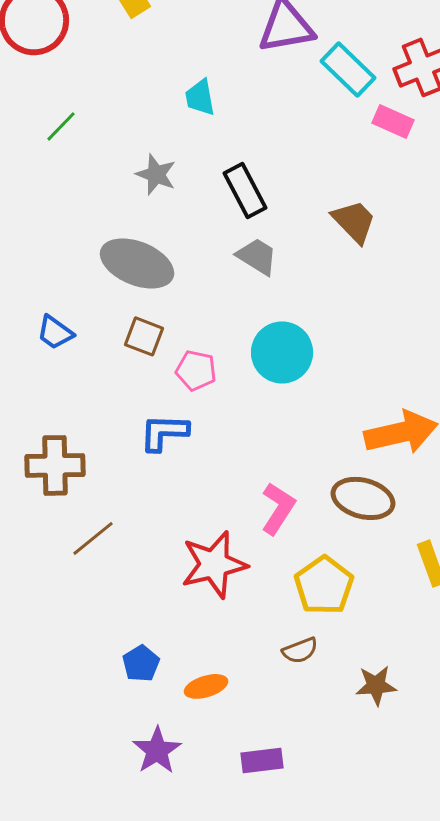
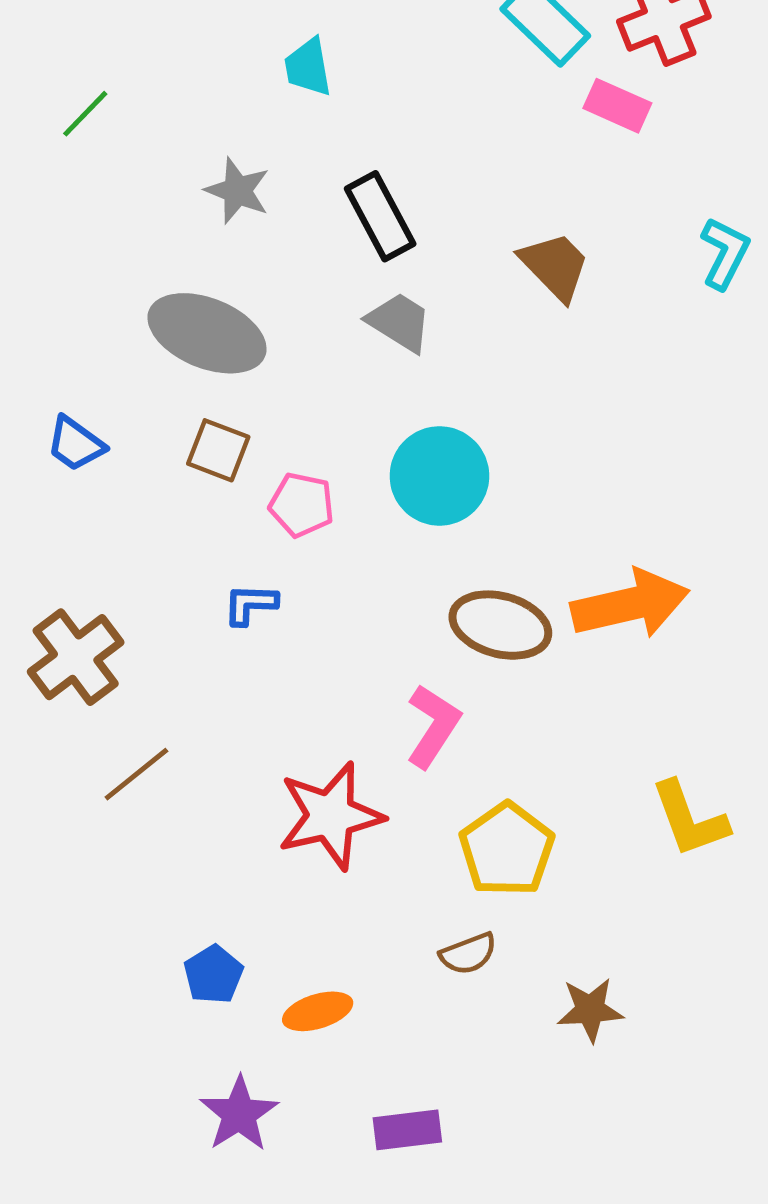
blue L-shape: (164, 432) -> (250, 604), size x0.7
brown cross: (55, 465) -> (76, 657), turned -36
brown ellipse: (363, 498) -> (500, 625), moved

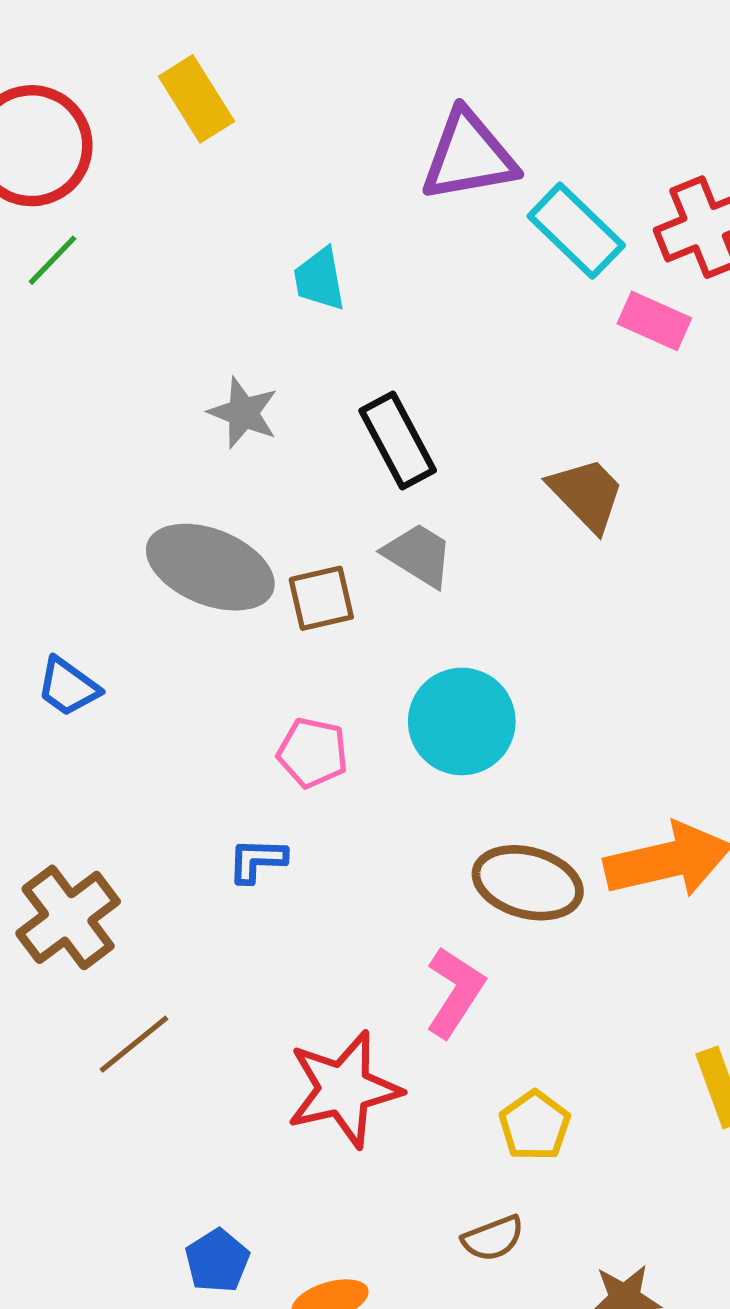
green line: (85, 114) -> (52, 260), moved
brown square: (218, 450) -> (321, 598), moved, turned -34
yellow pentagon: (507, 849) -> (535, 1126), size x0.7

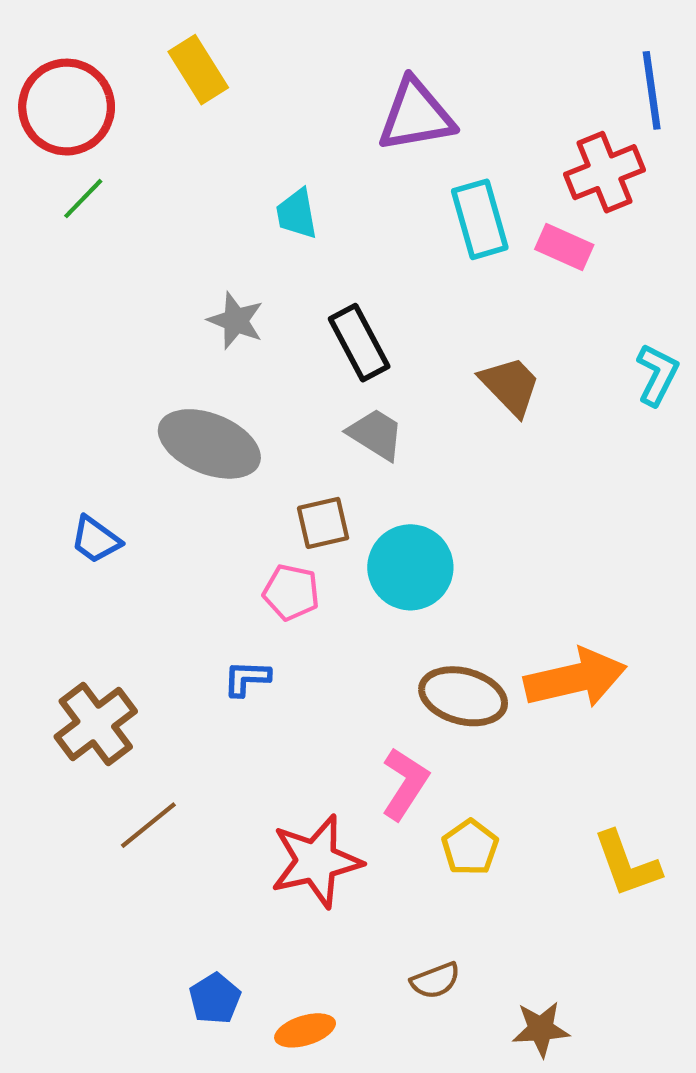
cyan rectangle: (576, 231) -> (480, 219), moved, turned 30
brown square: (321, 598) -> (323, 523), moved
yellow pentagon: (535, 1126) -> (470, 847), moved

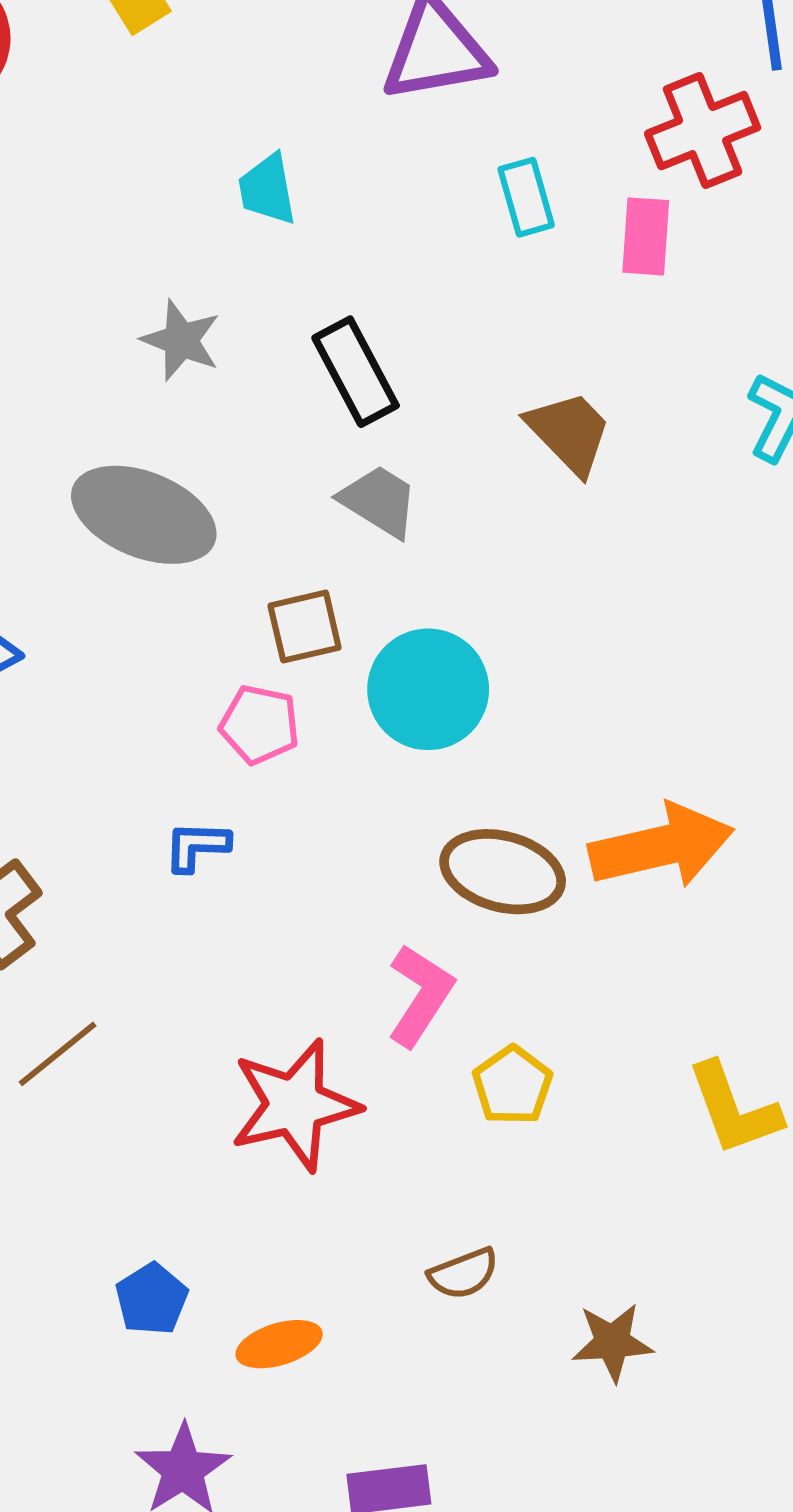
cyan rectangle: (480, 219) -> (526, 197), size x0.7
pink rectangle: (564, 247) -> (646, 236), turned 70

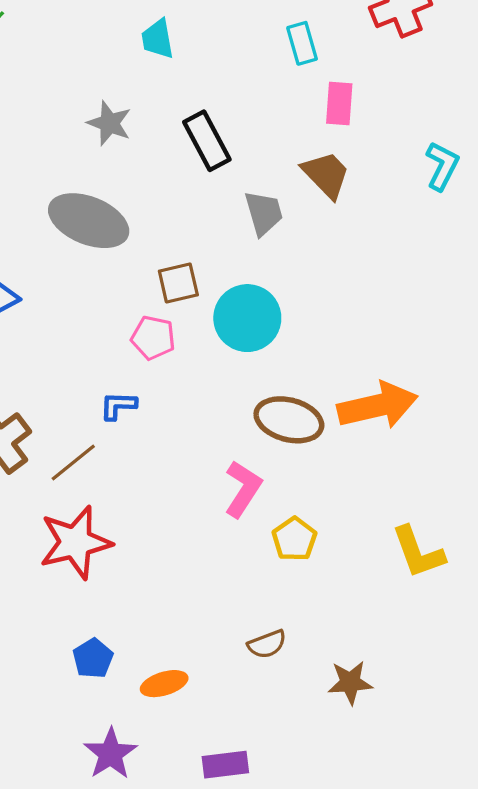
pink rectangle: (646, 236) -> (339, 104), moved
gray trapezoid: (379, 501) -> (264, 213), moved, turned 42
brown line: (58, 1054) -> (73, 463), moved
red star: (295, 1105) -> (75, 542), moved

